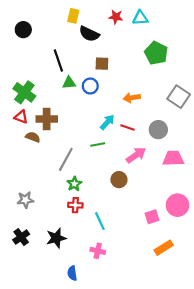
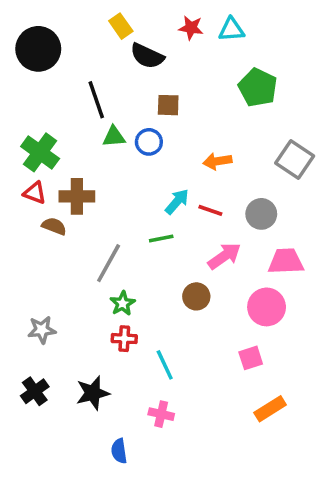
yellow rectangle: (73, 16) -> (121, 26), turned -48
black circle: (23, 30) -> (38, 49), size x1.6
pink circle: (177, 205) -> (267, 307), moved

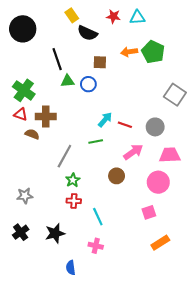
orange arrow: (217, 161) -> (129, 52), moved

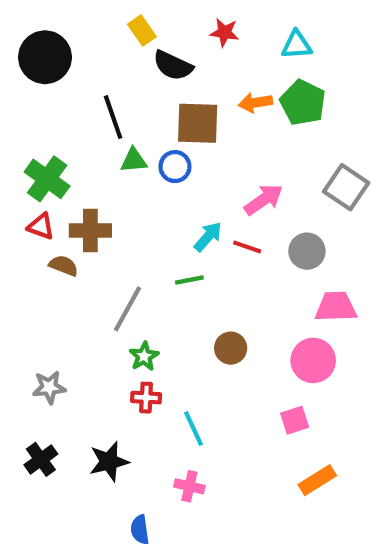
cyan triangle: (137, 17) -> (297, 45), moved
brown square: (100, 62) -> (198, 123), size x1.6
pink arrow: (133, 152) -> (264, 200), moved

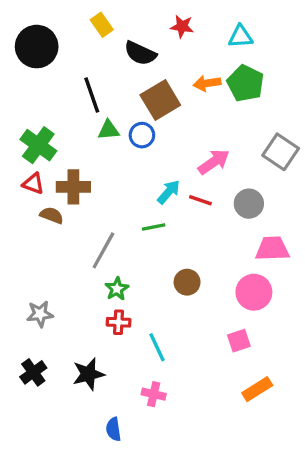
yellow rectangle: (142, 30) -> (102, 25), moved
brown square: (198, 123) -> (160, 100), turned -33

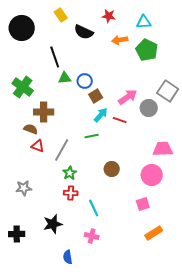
orange arrow: (207, 83) -> (120, 40), moved
brown square: (160, 100) -> (96, 96), moved, size x0.6
red triangle: (33, 184) -> (38, 146), moved
gray circle: (249, 204) -> (149, 108), moved
black cross: (33, 372) -> (17, 234), moved, turned 35

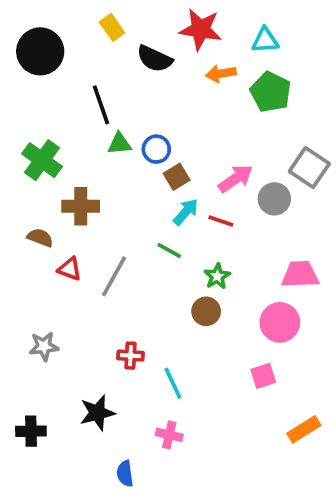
red star: (109, 16) -> (201, 29), size x1.6
brown semicircle: (31, 129) -> (40, 238), moved
green line: (92, 136) -> (169, 250), turned 40
green star: (70, 173) -> (217, 276), moved
orange rectangle: (154, 233) -> (304, 429), moved

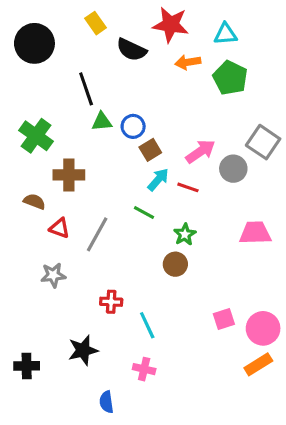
pink circle: (280, 322) -> (263, 328), moved
gray star: (44, 346) -> (53, 275), moved

